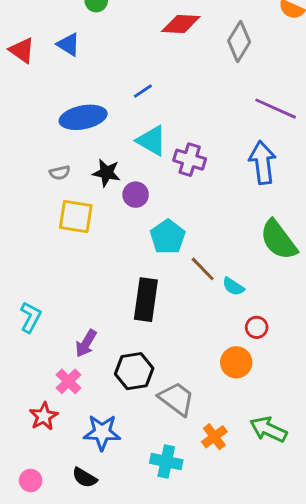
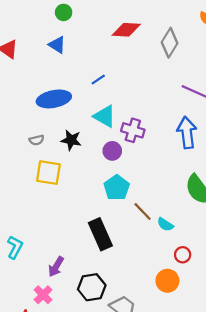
blue triangle: (68, 44) -> (57, 45), moved
purple circle: (136, 195) -> (112, 151), moved
black rectangle: (146, 300) -> (100, 234), turned -32

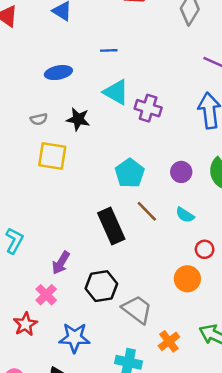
blue line: (98, 79) -> (109, 50), turned 32
blue ellipse: (54, 99) -> (58, 73), size x0.7
purple circle: (112, 151) -> (181, 172), moved
brown line: (143, 211) -> (147, 211), moved

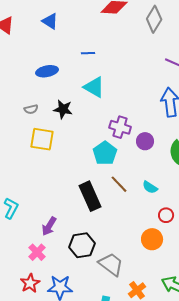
purple cross: (148, 108) -> (120, 127), moved
purple circle: (181, 172) -> (145, 141), moved
red star: (25, 324) -> (30, 283), moved

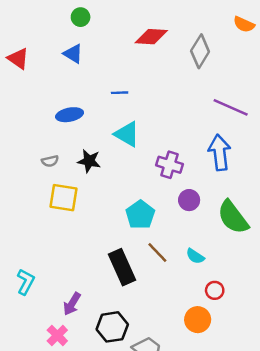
purple cross: (120, 127) -> (170, 165), moved

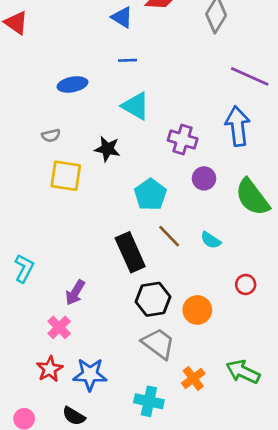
blue triangle: (73, 54) -> (122, 17), moved
black star: (89, 161) -> (107, 149), moved
red circle: (215, 290) -> (246, 284), moved
orange circle: (198, 320) -> (197, 310), moved
black hexagon: (112, 327) -> (153, 299), moved

